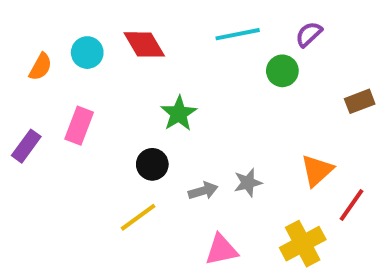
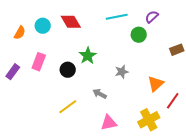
black circle: (152, 164) -> (68, 70), moved
gray star: (248, 183) -> (122, 72), moved
gray arrow: (203, 191) -> (100, 94), turned -136

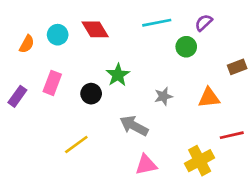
orange triangle: (156, 84) -> (209, 98), moved, turned 36
gray arrow: (100, 94) -> (134, 126), size x1.5
red line: (173, 101) -> (232, 135), turned 42
yellow line: (68, 107) -> (76, 145), moved

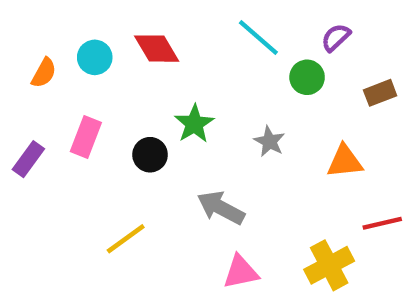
cyan line: (157, 23) -> (258, 37), turned 52
brown rectangle: (237, 67) -> (380, 93), moved
gray star: (163, 96) -> (269, 141), moved, turned -30

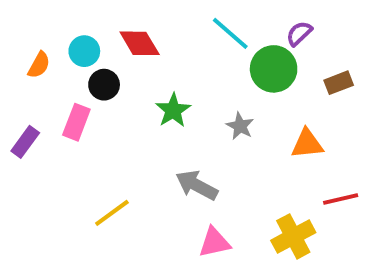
green circle: (307, 77) -> (274, 69), size x1.5
black circle: (150, 155) -> (104, 85), moved

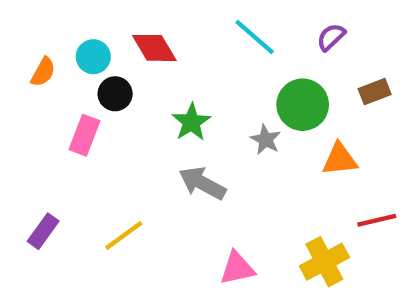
green circle: (274, 69) -> (303, 105), moved
purple rectangle: (25, 142) -> (43, 231), moved
gray arrow: (197, 185) -> (202, 183), moved

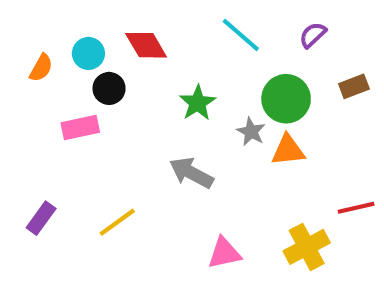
green star: (191, 122) -> (198, 103), moved
pink rectangle: (85, 135) -> (80, 128), turned 57
orange triangle: (340, 159) -> (288, 150), moved

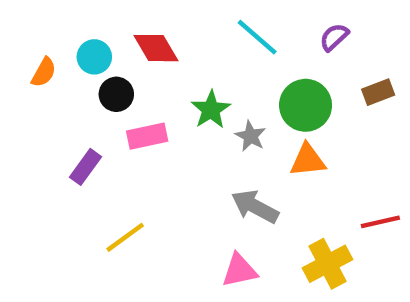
pink rectangle: (80, 128) -> (147, 136), moved
gray star: (251, 132) -> (251, 136), moved
gray arrow: (191, 173) -> (255, 206), moved
purple rectangle: (41, 218) -> (86, 167), moved

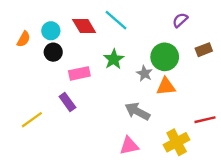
cyan line: (257, 37) -> (116, 20), moved
black circle: (116, 94) -> (53, 52), moved
gray star: (251, 136) -> (145, 73), moved
purple rectangle: (86, 167) -> (67, 102), moved, turned -72
yellow line: (125, 237) -> (32, 120), moved

